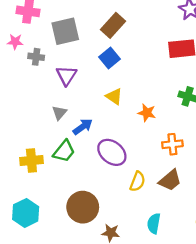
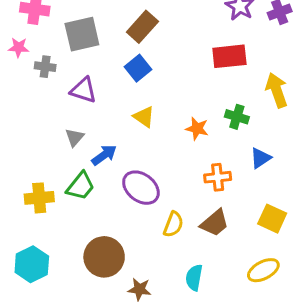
purple triangle: (66, 75) -> (83, 90), turned -45
orange star: (147, 113) -> (197, 129), moved

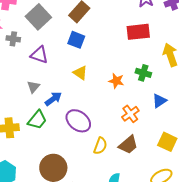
gray square: (82, 34) -> (38, 17), turned -30
blue square: (138, 68) -> (76, 40), turned -30
orange cross: (218, 177) -> (130, 114), turned -30

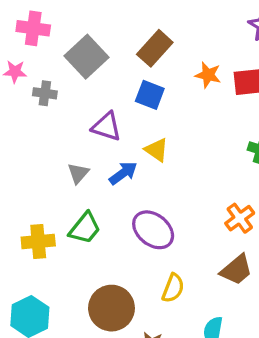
purple triangle: (39, 55) -> (106, 127), moved
orange star: (116, 81) -> (208, 75), moved
blue arrow: (53, 99) -> (123, 173), moved
yellow semicircle: (100, 146) -> (173, 288), moved

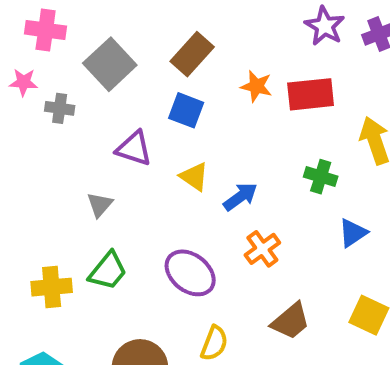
blue arrow: (123, 173) -> (240, 197), moved
orange cross: (240, 218) -> (262, 249), moved

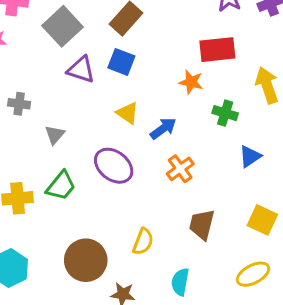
orange star: (256, 86) -> (191, 82), moved
gray cross: (60, 108) -> (19, 104), moved
purple triangle: (134, 148) -> (81, 70), moved
purple ellipse: (190, 273) -> (114, 166), moved
brown trapezoid: (291, 321) -> (202, 225), turned 144

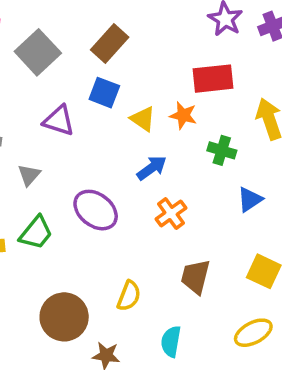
purple triangle: (81, 70) -> (59, 121), moved
yellow triangle: (128, 113) -> (143, 119), moved

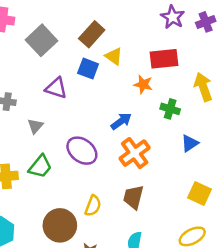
yellow triangle: (143, 119) -> (114, 56), moved
orange cross: (171, 214) -> (135, 153), size x1.4
brown trapezoid: (195, 277) -> (133, 197), moved
yellow semicircle: (129, 296) -> (93, 206), moved

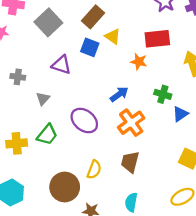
green cross: (170, 109) -> (163, 94), moved

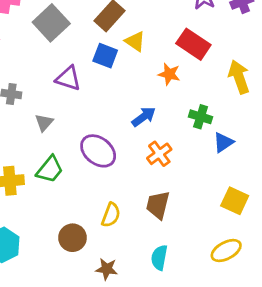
red rectangle: (157, 39) -> (193, 44), turned 40
orange cross: (131, 123) -> (159, 154), size x0.7
brown circle: (65, 187) -> (73, 238), size x0.7

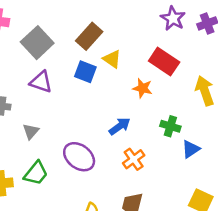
purple triangle: (68, 78) -> (41, 82), moved

